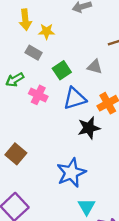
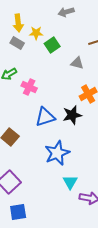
gray rectangle: (34, 53) -> (17, 43), moved
green square: (62, 70) -> (52, 45), moved
blue triangle: (75, 98) -> (45, 117), moved

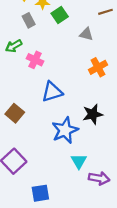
gray rectangle: (17, 43) -> (29, 20), moved, turned 32
black star: (72, 115) -> (93, 114), moved
blue square: (18, 212) -> (40, 193), moved

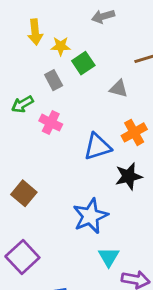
gray rectangle: (29, 20) -> (54, 80), moved
blue triangle: (52, 92) -> (97, 147), moved
black star: (93, 114) -> (129, 176), moved

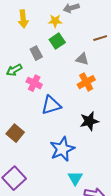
yellow star: (61, 46) -> (55, 21), moved
orange cross: (134, 132) -> (86, 82), moved
blue triangle: (97, 147) -> (51, 105), moved

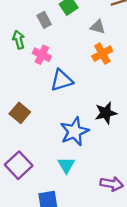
green arrow: (14, 70) -> (19, 40), turned 105
black star: (89, 121) -> (106, 113), moved
cyan triangle: (75, 178) -> (66, 165), moved

